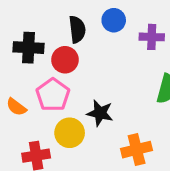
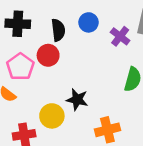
purple cross: (152, 37) -> (120, 36), turned 36
black cross: (28, 48) -> (18, 24), moved
pink pentagon: (53, 95) -> (20, 67), moved

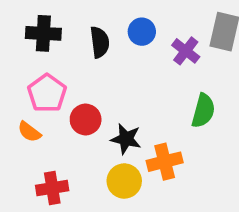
red circle: (48, 55) -> (86, 119), moved
yellow circle: (52, 116) -> (124, 181), moved
orange cross: (107, 130) -> (165, 162), moved

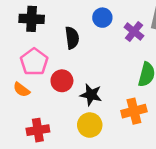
black semicircle: (100, 42) -> (72, 38), moved
orange cross: (165, 162) -> (134, 111), moved

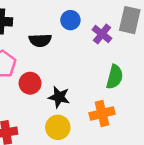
black semicircle: (72, 38) -> (40, 40), turned 95

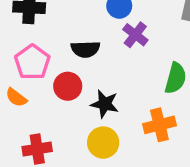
purple cross: (102, 34) -> (135, 35), moved
black semicircle: (40, 40) -> (85, 49), moved

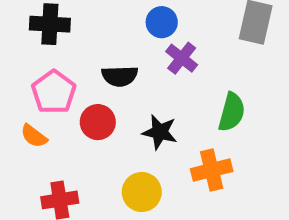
black star: (105, 104) -> (160, 132), moved

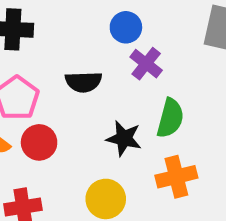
green semicircle: (232, 112) -> (170, 118), moved
red circle: (98, 122) -> (39, 142), moved

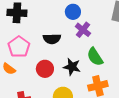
green semicircle: (170, 118) -> (95, 57), turned 132
red circle: (39, 142) -> (45, 69), moved

